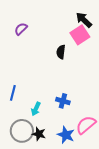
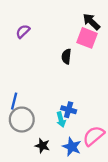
pink square: (80, 35) -> (87, 38), turned -36
cyan arrow: (36, 109) -> (61, 120), moved, turned -40
gray circle: (22, 131) -> (22, 120), moved

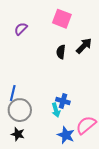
black arrow: (91, 22) -> (84, 46), moved, turned 90
pink square: (87, 38) -> (62, 19), moved
black star: (42, 146) -> (18, 134), moved

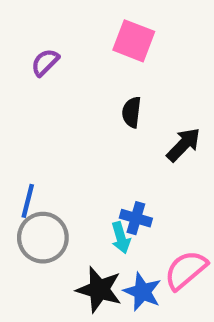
black arrow: (84, 46) -> (184, 145), moved
black star: (18, 134) -> (99, 290), moved, size x1.5

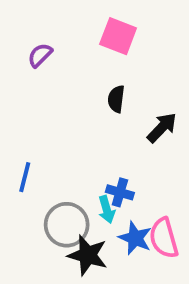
gray circle: (43, 238) -> (67, 225), moved
pink semicircle: (186, 270) -> (164, 238), turned -66
blue star: (142, 292) -> (135, 238), moved

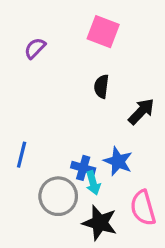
blue cross: (120, 192) -> (83, 168), moved
blue star: (135, 238) -> (118, 161), moved
black star: (88, 255) -> (100, 223), moved

